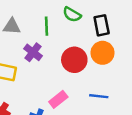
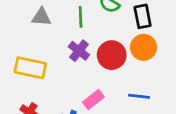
purple cross: (33, 52) -> (79, 51), moved

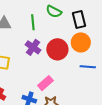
blue line: (139, 96) -> (88, 67), moved

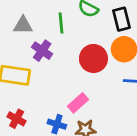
purple cross: (33, 47) -> (42, 51), moved

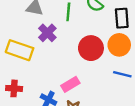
red cross: (17, 119) -> (14, 88), turned -35

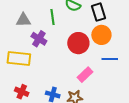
pink rectangle: (70, 84) -> (85, 75), moved
red cross: (14, 88) -> (22, 92), turned 32

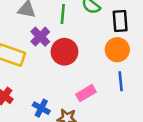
red circle: (78, 43) -> (64, 52), moved
blue line: (110, 59) -> (121, 81), turned 70

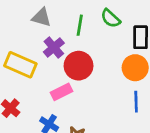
pink rectangle: (86, 93) -> (62, 92), moved

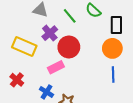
green line: (80, 25) -> (70, 16), turned -49

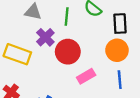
green line: (70, 16) -> (67, 17), turned 49
pink rectangle: (56, 67) -> (86, 76), moved

